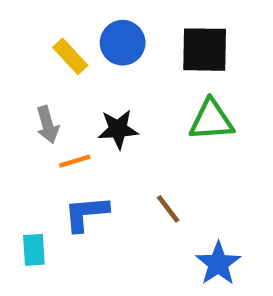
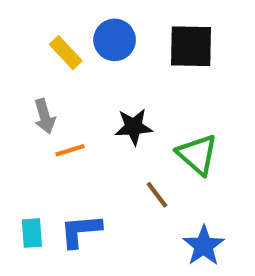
green triangle: (211, 120) -> (197, 154), moved, turned 45
black star: (118, 129) -> (134, 127), moved
blue L-shape: (86, 213) -> (81, 231), moved

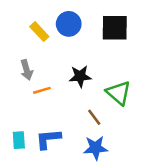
blue star: (204, 246) -> (96, 148), moved, turned 30

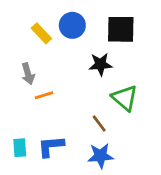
black star: (80, 76) -> (101, 64), moved

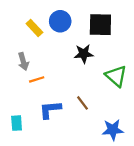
green triangle: (125, 98) -> (116, 76), moved
blue L-shape: (51, 146) -> (50, 110), moved
blue star: (101, 156) -> (113, 130), moved

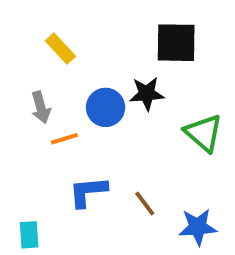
blue circle: (60, 21) -> (106, 107), moved
brown line: (83, 103) -> (145, 203), moved
cyan rectangle: (17, 123) -> (29, 235), moved

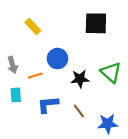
black star: (147, 94) -> (80, 79), moved
gray arrow: (41, 107) -> (13, 65), moved
cyan rectangle: (29, 235) -> (16, 95), moved

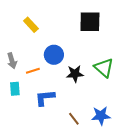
brown line: (79, 111) -> (74, 119), moved

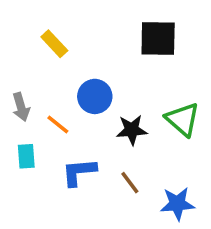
orange line: (33, 71) -> (58, 125), turned 56
brown line: (74, 119) -> (130, 183), moved

